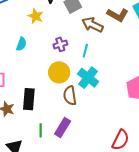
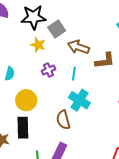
brown L-shape: (118, 15) -> (105, 61), moved, turned -30
yellow star: (36, 16) -> (38, 45), moved
yellow circle: (59, 72) -> (26, 100), moved

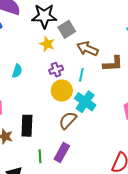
yellow circle: (26, 100) -> (62, 91), moved
brown semicircle: (63, 120) -> (68, 120), turned 54

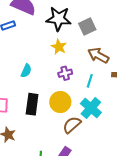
gray square: (67, 29) -> (87, 27), moved
yellow circle: (62, 91) -> (60, 102), moved
black rectangle: (27, 126) -> (32, 104), moved

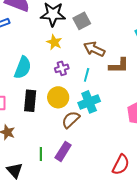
cyan semicircle: (26, 71) -> (23, 68), size x1.6
cyan cross: (91, 108) -> (89, 102), turned 30

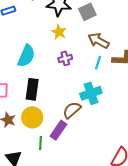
cyan line: (87, 75) -> (98, 63), moved
yellow circle: (58, 97) -> (32, 117), moved
purple rectangle: (63, 151) -> (58, 130), moved

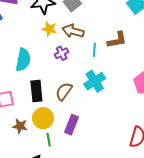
brown arrow: (98, 41) -> (73, 31), moved
brown semicircle: (72, 110) -> (64, 91), moved
green line: (41, 143) -> (49, 140), moved

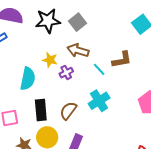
yellow star: (49, 29) -> (50, 60), moved
cyan line: (94, 50) -> (99, 69), turned -48

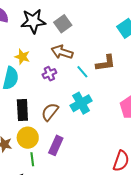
yellow star: (50, 60) -> (22, 57), moved

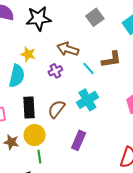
gray square: (63, 24) -> (95, 17), moved
purple rectangle: (56, 145) -> (79, 140), moved

